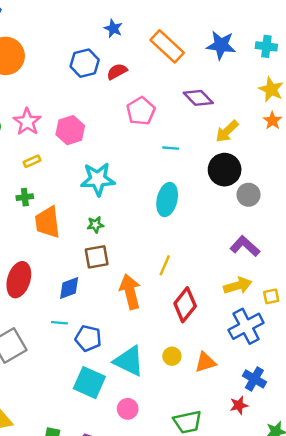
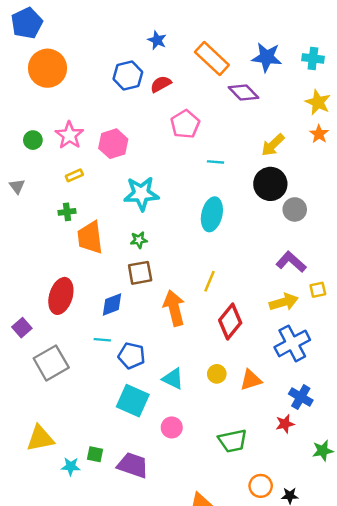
purple diamond: (198, 98) -> (244, 93), moved
yellow square: (271, 296) -> (318, 290), moved
cyan triangle: (129, 361) -> (173, 379), size x0.7

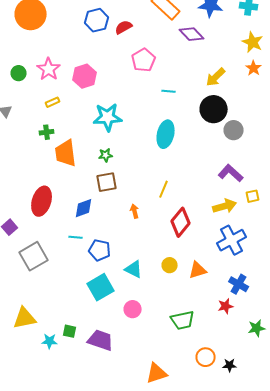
orange arrow: (174, 308) -> (135, 211), size x0.5
cyan square: (133, 401) -> (101, 287), turned 36

